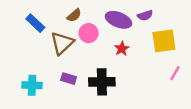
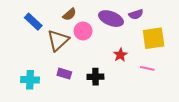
red star: (122, 49) -> (120, 55), moved
pink line: (175, 73) -> (147, 68), moved, turned 72
black cross: (102, 82) -> (95, 77), size x0.7

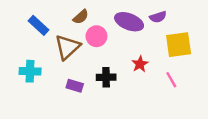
pink line: (147, 68) -> (171, 80), turned 48
black cross: (95, 77) -> (106, 77), moved
cyan cross: (30, 80) -> (30, 71), moved

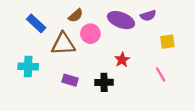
yellow square: (179, 45) -> (167, 42), size x0.6
brown triangle: (67, 47) -> (63, 44), turned 40
red star: (140, 64) -> (122, 60), moved
black cross: (106, 77) -> (104, 82), moved

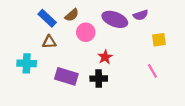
blue rectangle: (36, 23) -> (47, 18), moved
brown triangle: (63, 44) -> (49, 42), moved, size x0.6
red star: (122, 60) -> (105, 57), moved
purple rectangle: (70, 80) -> (66, 76), size x1.5

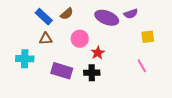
pink circle: (86, 32) -> (80, 39), moved

